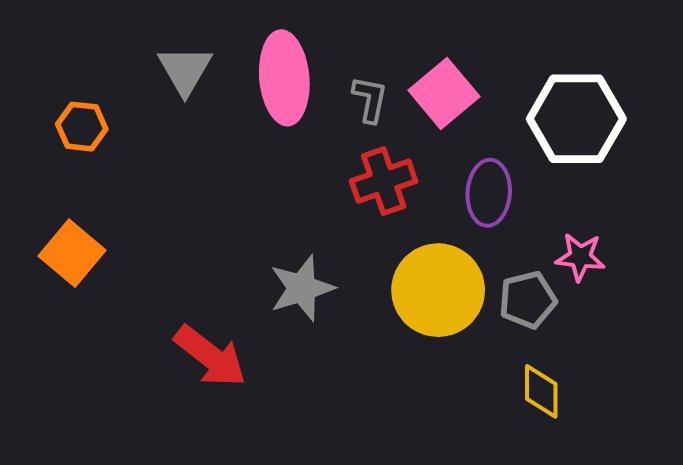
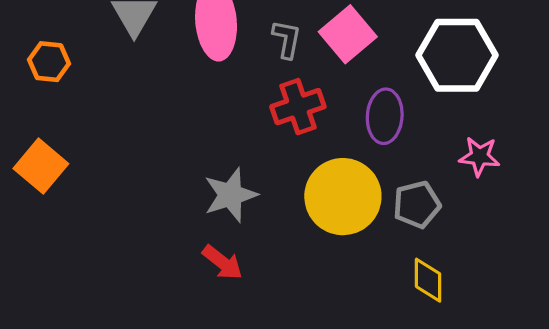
pink star: (580, 257) -> (479, 156), moved
red arrow: (210, 356) -> (222, 262), moved, size x0.7

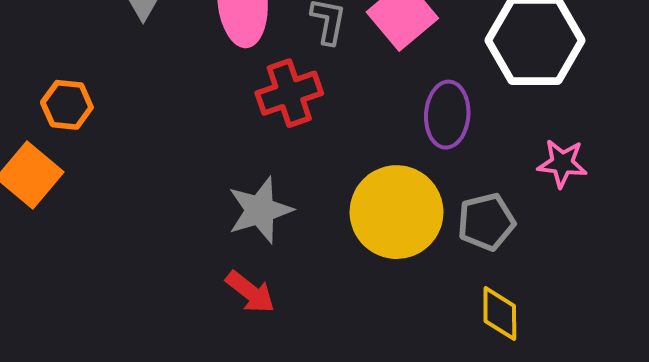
orange hexagon: (49, 62) -> (67, 105), moved
red cross: (298, 107) -> (289, 93), moved

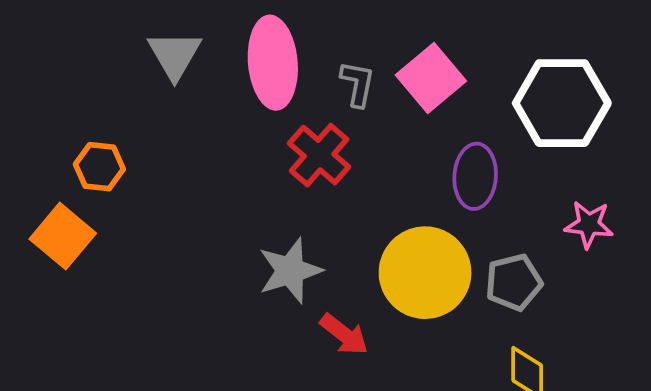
red cross: (289, 93) -> (319, 155), turned -30
red arrow: (250, 292) -> (344, 334), moved

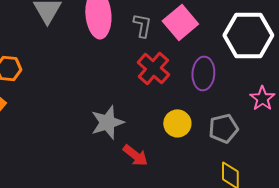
red cross: (319, 155) -> (153, 68), moved
pink star: (589, 224) -> (262, 98), turned 30
yellow circle: (425, 273) -> (177, 123), size x0.6

